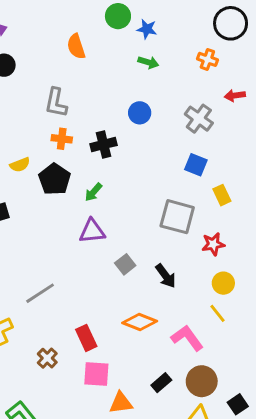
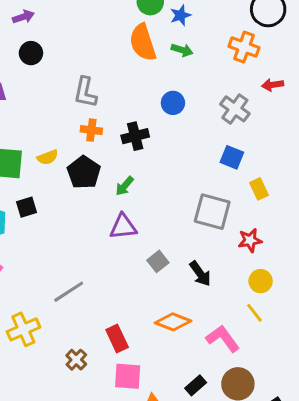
blue star: (147, 29) -> (180, 15), turned -30
orange semicircle: (76, 46) -> (143, 42), moved, size x1.4
orange cross: (207, 59) -> (244, 47), size x1.4

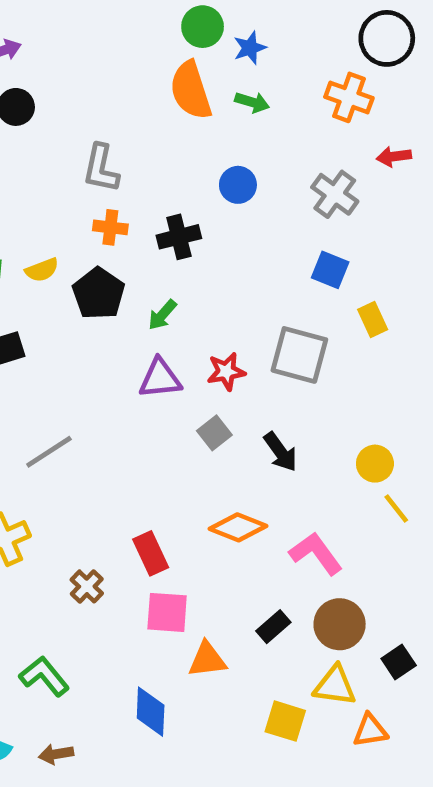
red star: (250, 240) -> (226, 371), moved
gray line: (69, 292) -> (49, 452), moved
yellow line: (255, 313) -> (396, 508), moved

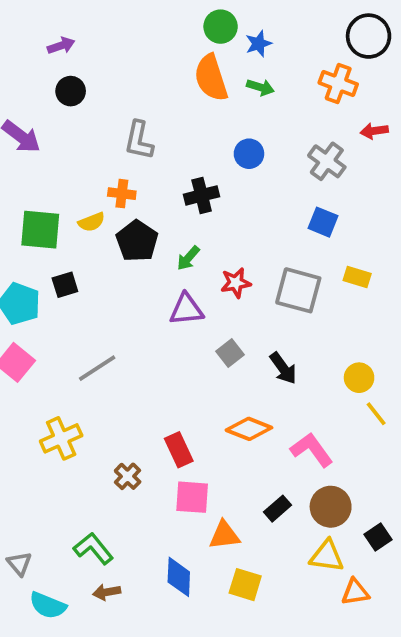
orange cross: (110, 227) -> (122, 194), moved
yellow rectangle: (373, 320) -> (357, 277), moved, turned -48
red star: (226, 371) -> (236, 283), moved
yellow square: (285, 721) -> (245, 585), moved
brown arrow: (56, 754) -> (107, 592), moved

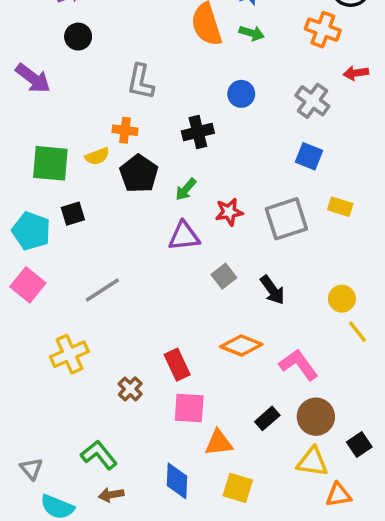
gray square: (298, 290) -> (286, 219), turned -33

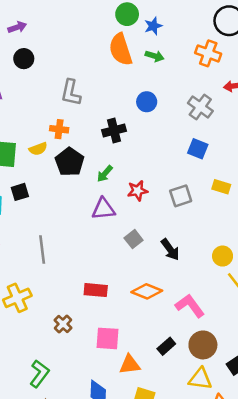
gray square: (286, 219) -> (181, 196), size x0.7
gray line: (102, 290) -> (42, 249), turned -64
red rectangle: (177, 365) -> (96, 290), moved, turned -60
green L-shape: (99, 455) -> (39, 374), turned 76

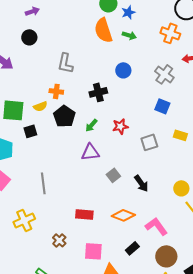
purple arrow: (17, 27) -> (32, 11), moved
red star: (138, 191) -> (120, 126), moved
black square: (20, 192) -> (30, 131), moved
black rectangle: (166, 346) -> (132, 248), moved

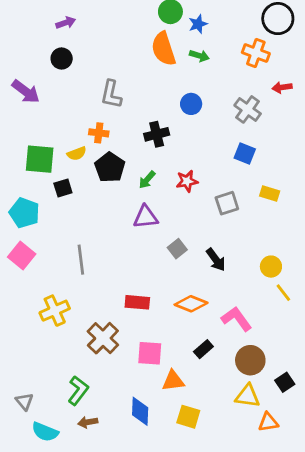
brown cross: (59, 240) -> (103, 338), size x1.6

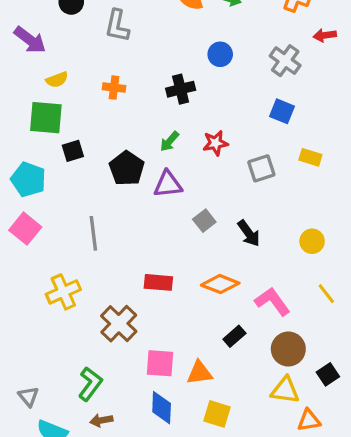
gray L-shape: (111, 94) -> (117, 26), moved
yellow semicircle: (77, 154) -> (57, 80), moved
black pentagon: (110, 167) -> (127, 168), moved
yellow line: (283, 293) -> (326, 294), moved
pink square: (150, 353) -> (160, 363), moved

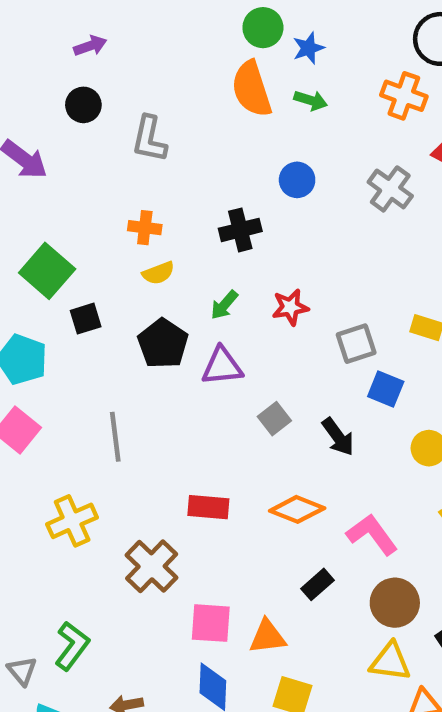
yellow semicircle: (57, 80) -> (158, 273), moved
blue square: (282, 111) -> (386, 389), moved
green square: (46, 118) -> (47, 271), turned 36
green L-shape: (90, 384) -> (72, 646), moved

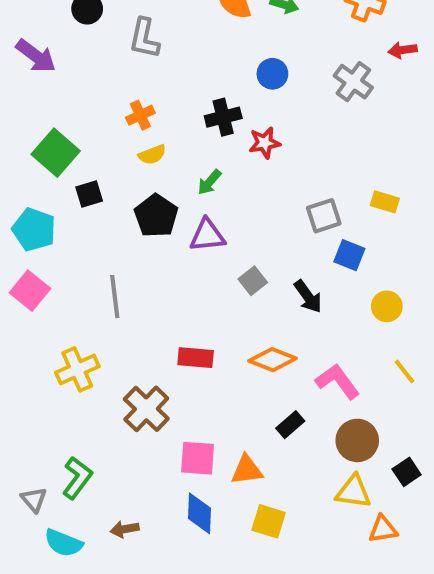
orange cross: (145, 228) -> (140, 115), turned -32
red star: (290, 307) -> (265, 143), moved

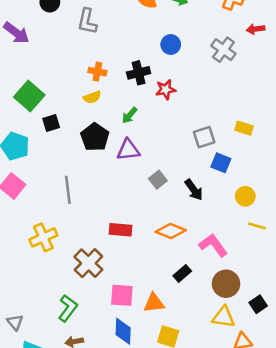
orange cross: (140, 115) -> (97, 72), moved, turned 36
yellow line: (405, 371) -> (257, 226), moved, turned -36
green L-shape: (77, 478) -> (68, 308), moved

